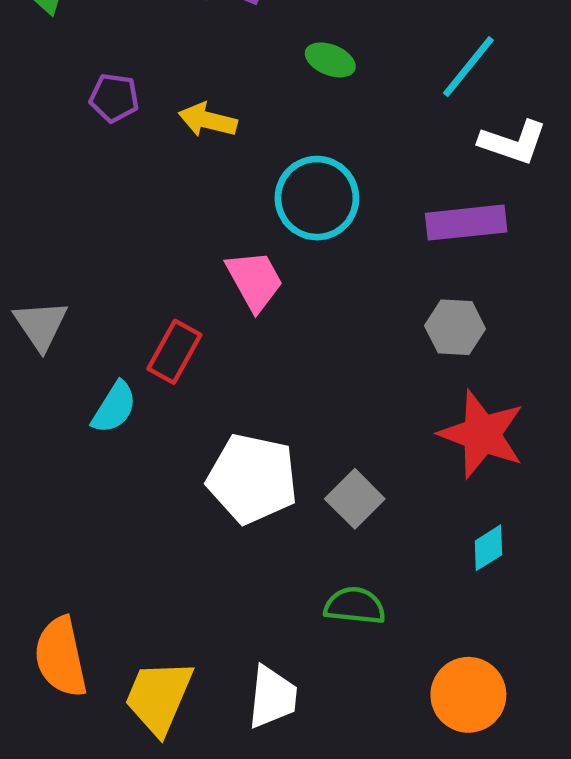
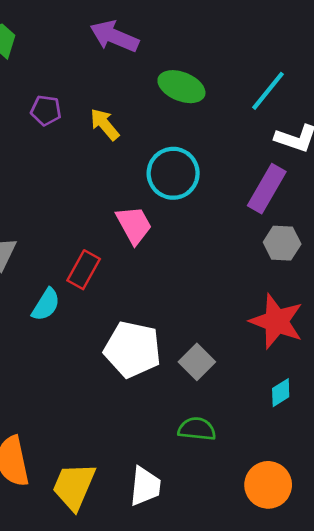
green ellipse: (330, 60) -> (181, 87), size x1.5
yellow arrow: (208, 120) -> (105, 124), turned 36
purple rectangle: (466, 223) -> (267, 189), turned -54
gray hexagon: (455, 327) -> (282, 243), moved

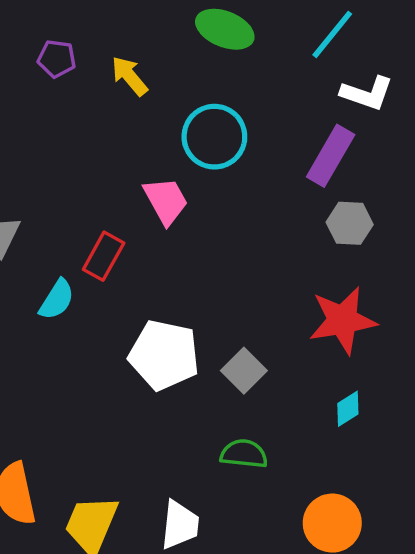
red star: (276, 321) -> (343, 320), turned -30

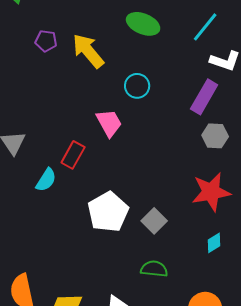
yellow arrow: (130, 76) -> (88, 51), size x1.5
cyan circle: (214, 137) -> (137, 86), size x0.7
white pentagon: (164, 355) -> (108, 212), turned 30

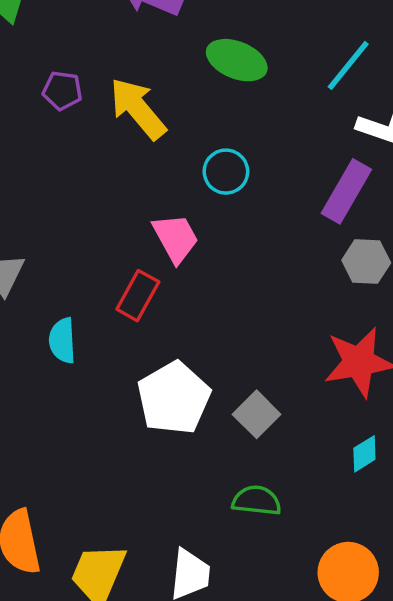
red rectangle: (73, 155) -> (138, 296), moved
cyan semicircle: (46, 180) -> (62, 341), turned 145

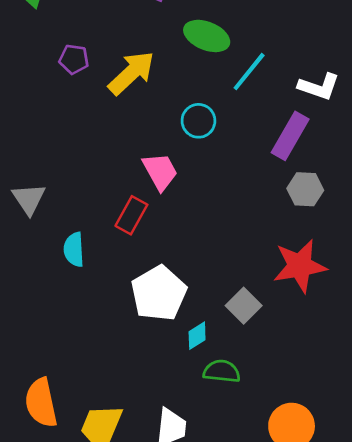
cyan line: (348, 65) -> (249, 72), moved
yellow arrow: (138, 109) -> (131, 73), turned 87
gray square: (257, 414) -> (244, 306), moved
cyan diamond: (364, 454) -> (197, 336), moved

